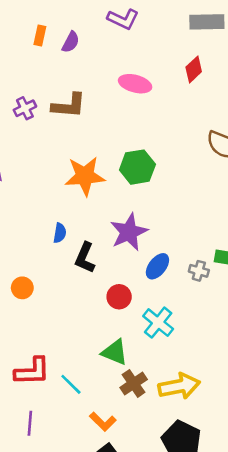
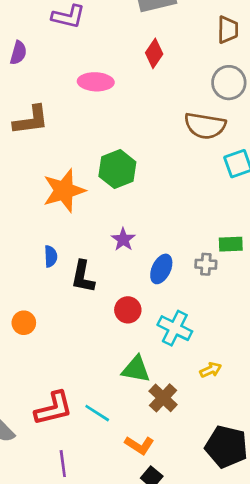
purple star: (129, 232) -> (123, 239), size x0.6
yellow arrow: (179, 386) -> (211, 370), moved, size x0.5

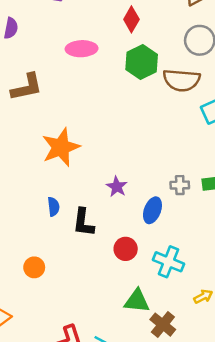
green hexagon: (117, 169) -> (142, 62), moved
gray cross: (206, 264) -> (180, 185), moved

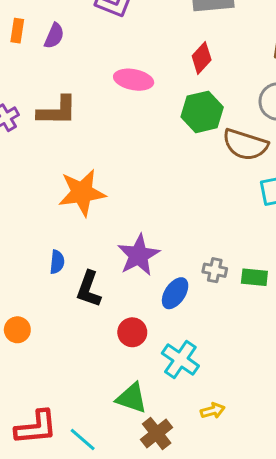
purple star: (117, 187) -> (138, 255), size x1.6

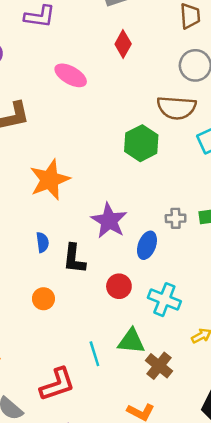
pink ellipse: (134, 80) -> (71, 75), turned 32
green hexagon: (202, 112) -> (141, 143), moved
orange circle: (17, 330) -> (43, 299), moved
cyan line: (83, 440) -> (94, 354), moved, turned 45

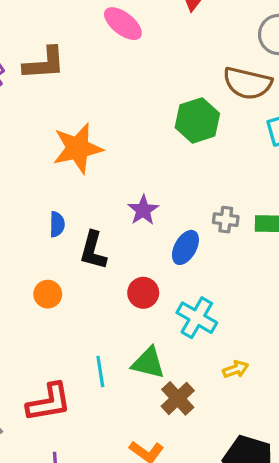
purple star: (109, 221) -> (143, 210), size x0.7

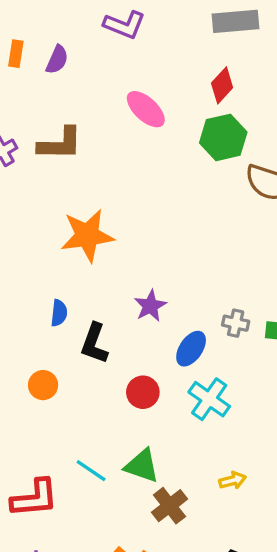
green hexagon: (197, 120) -> (223, 137), moved
cyan cross: (197, 318) -> (209, 399), moved
cyan line: (100, 371) -> (91, 471), turned -52

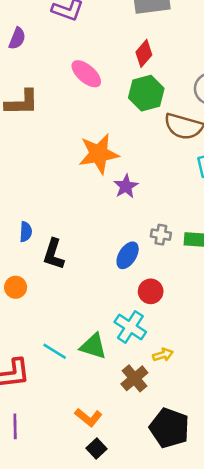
orange star: (87, 235) -> (99, 154), moved
purple star: (150, 306) -> (126, 186), moved
red circle: (143, 392) -> (151, 291), moved
cyan cross: (209, 399) -> (130, 327), moved
brown cross: (170, 506) -> (134, 378), moved

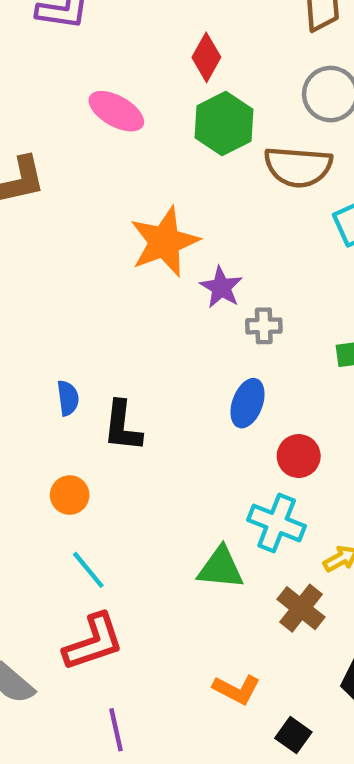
gray cross: (161, 235) -> (264, 326), moved
cyan line: (55, 351) -> (88, 570), moved, turned 30
black square: (96, 449) -> (293, 735), moved

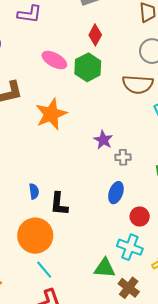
green hexagon: (224, 124) -> (88, 67), moved
orange star: (164, 242) -> (51, 114), moved
orange circle: (70, 495) -> (35, 236), size x2.0
brown cross: (301, 608) -> (129, 288), moved

